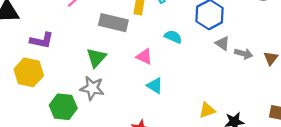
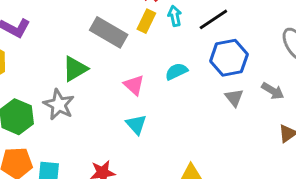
cyan semicircle: (173, 37) -> (176, 71), turned -66
gray arrow: (244, 54) -> (273, 91), moved

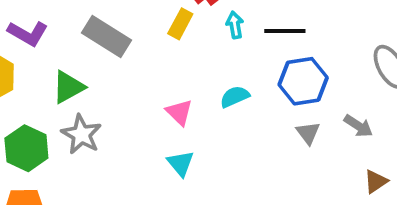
black line: (213, 19) -> (285, 31), turned 32
yellow rectangle: (146, 21) -> (180, 24), moved
gray rectangle: (109, 32) -> (107, 36), moved
green triangle: (75, 69) -> (68, 87), moved

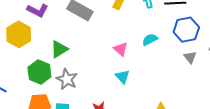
green triangle: (68, 87) -> (59, 49), moved
gray star: (81, 134) -> (67, 79), moved

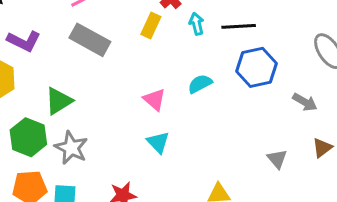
gray triangle: (190, 57) -> (277, 159), moved

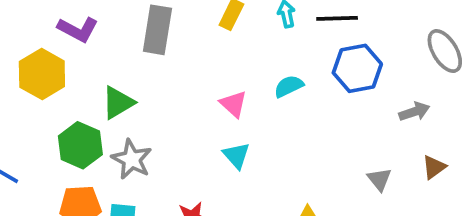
gray rectangle: (90, 40) -> (157, 30), turned 69
gray arrow: (305, 102) -> (414, 112), turned -50

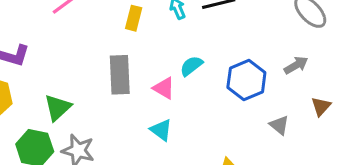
gray rectangle: (157, 30) -> (120, 75), moved
blue hexagon: (357, 68) -> (246, 80), moved
pink triangle: (233, 104) -> (164, 88), moved

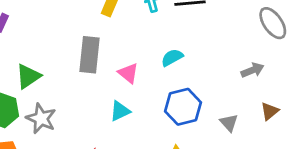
cyan semicircle: (191, 66) -> (172, 58), moved
blue hexagon: (246, 80) -> (183, 107), moved
cyan triangle: (161, 130) -> (120, 111), turned 50

